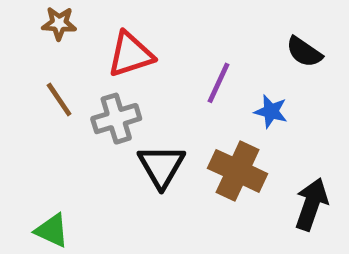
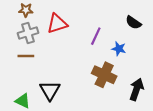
brown line: (59, 100) -> (26, 56), moved, turned -56
gray cross: (116, 119) -> (28, 33), moved
black triangle: (161, 166) -> (50, 90), moved

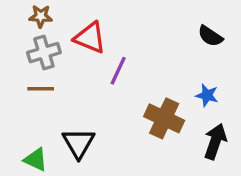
red triangle: (57, 24) -> (90, 38), turned 40
purple line: (96, 36) -> (118, 71), moved
blue star: (119, 49) -> (207, 95), moved

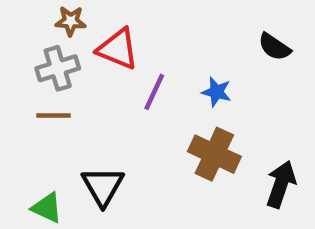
brown star: (41, 16) -> (71, 21), moved
blue star: (207, 95) -> (217, 92), moved

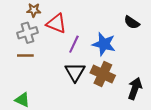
blue star: (217, 92) -> (104, 44), size x1.6
black triangle: (103, 186) -> (75, 72), moved

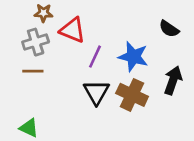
black arrow: (135, 89) -> (173, 80), moved

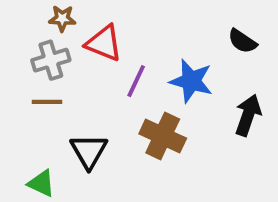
black triangle: (96, 92) -> (89, 151), moved
brown cross: (132, 95) -> (163, 136), moved

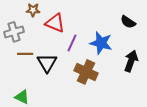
gray cross: (51, 60) -> (14, 32), moved
black triangle: (89, 151) -> (47, 63), moved

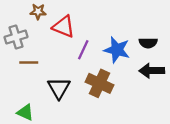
black semicircle: (128, 22) -> (148, 43), moved, turned -35
black arrow: (131, 61) -> (152, 71), turned -110
black triangle: (47, 63) -> (59, 88), moved

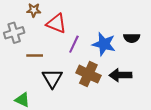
brown line: (29, 63) -> (35, 55), moved
black arrow: (152, 71) -> (120, 75), moved

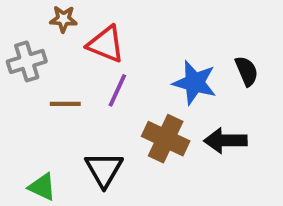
black semicircle: (132, 38) -> (247, 71), turned -112
purple line: (74, 44) -> (117, 90), moved
black triangle: (52, 78) -> (104, 169), moved

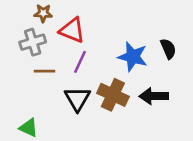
gray cross: (27, 61) -> (33, 42), moved
black triangle: (104, 169) -> (77, 99), moved

